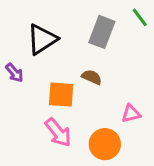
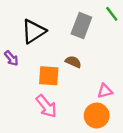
orange circle: (105, 144) -> (97, 116), moved

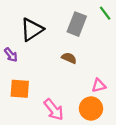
orange square: (49, 76) -> (20, 89), moved
pink arrow: (46, 106) -> (54, 110), moved

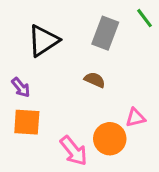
purple arrow: (11, 55) -> (21, 87), moved
orange circle: (91, 109) -> (110, 139), moved

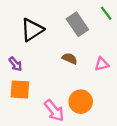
gray rectangle: (105, 33) -> (77, 24), turned -55
pink triangle: (135, 118) -> (102, 64), moved

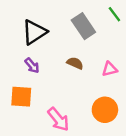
purple arrow: (15, 64) -> (32, 66), moved
orange circle: (81, 102) -> (105, 110), moved

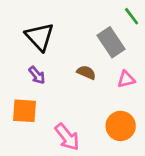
gray rectangle: (83, 26) -> (111, 42), moved
black triangle: (34, 32) -> (40, 37), turned -40

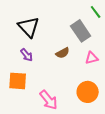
brown semicircle: (86, 72) -> (63, 53), turned 128

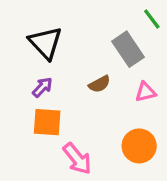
purple arrow: (27, 55) -> (42, 87), turned -96
orange square: (18, 81) -> (47, 122), moved

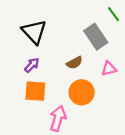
orange circle: (139, 146) -> (82, 92), moved
pink arrow: (77, 159) -> (58, 118), turned -125

